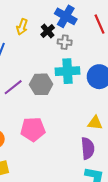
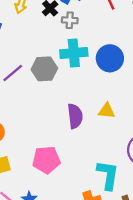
pink pentagon: (33, 129) -> (46, 160), moved
purple semicircle: (88, 148) -> (75, 116), moved

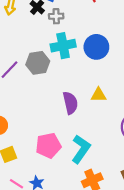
cyan L-shape: (108, 175) -> (81, 149), moved, turned 32

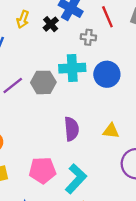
gray cross: (56, 16) -> (88, 37), moved
yellow triangle: (99, 95) -> (111, 131), moved

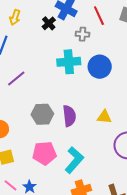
yellow arrow: (23, 19) -> (15, 17), moved
gray hexagon: (43, 82) -> (42, 114), moved

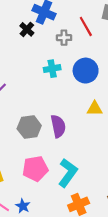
red line: (99, 16) -> (86, 26), moved
cyan cross: (69, 62) -> (52, 69), size x0.7
yellow triangle: (104, 117) -> (95, 109), moved

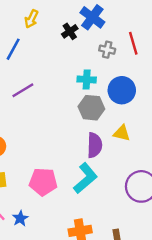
purple semicircle: (58, 126) -> (95, 145), moved
gray hexagon: (29, 127) -> (91, 108), moved
cyan L-shape: (68, 173) -> (85, 178), moved

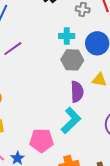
pink pentagon: (43, 182) -> (42, 140), moved

